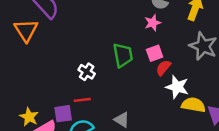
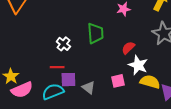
pink square: (155, 53) -> (118, 81), moved
purple square: (63, 114) -> (68, 80), moved

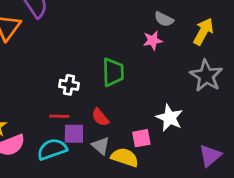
white cross: (63, 44) -> (69, 85), turned -32
red semicircle: (128, 48) -> (100, 117), moved, turned -88
yellow semicircle: (150, 82) -> (125, 157), moved

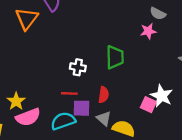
red semicircle: (100, 117) -> (104, 95), turned -133
pink square: (141, 138) -> (148, 105), moved, turned 35

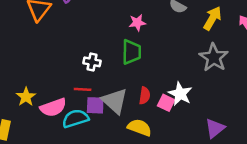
pink star: (148, 31) -> (137, 23), moved
red semicircle: (104, 95) -> (145, 96), moved
pink semicircle: (28, 117) -> (53, 107), moved
gray triangle: (104, 118) -> (115, 101), moved, size x1.6

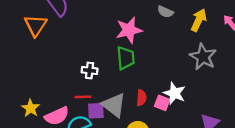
pink star: (137, 23) -> (129, 30), size x1.6

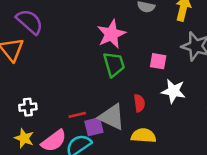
white cross: (90, 70) -> (28, 107), moved
pink square: (162, 103) -> (158, 61), moved

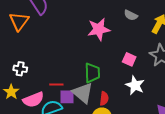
green trapezoid: (114, 64) -> (92, 73), moved
red semicircle: (139, 103) -> (104, 99), moved

